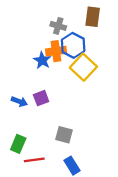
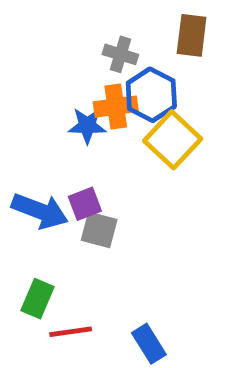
blue star: (42, 60) -> (87, 126), turned -30
blue arrow: (19, 101) -> (40, 211), size x1.6
gray square: (64, 135) -> (99, 230), moved

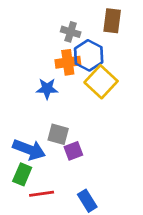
blue star: (87, 126) -> (47, 89), moved
purple square: (85, 204) -> (73, 151), moved
blue arrow: (40, 211) -> (29, 149), moved

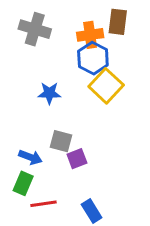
gray cross: (71, 32) -> (35, 29), moved, size x1.5
orange cross: (68, 62) -> (90, 35), moved
blue arrow: (29, 149) -> (30, 157), size x0.7

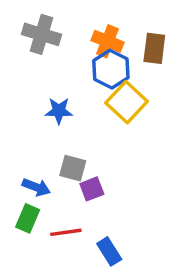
brown rectangle: (118, 22) -> (154, 48), moved
orange cross: (90, 35) -> (107, 41), turned 30
red line: (43, 204) -> (66, 232), moved

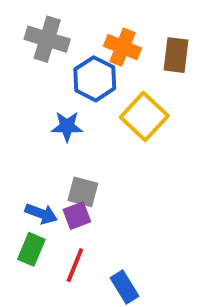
blue hexagon: (111, 69) -> (95, 79), moved
purple square: (92, 189) -> (77, 216), moved
red line: (66, 232) -> (75, 265), turned -60

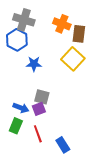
brown rectangle: (176, 55) -> (79, 34), moved
blue hexagon: (95, 79) -> (17, 40), moved
red line: (75, 265) -> (38, 134), turned -42

